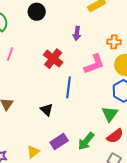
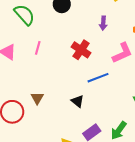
blue line: (68, 87) -> (98, 78), turned 65

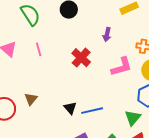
pink line: (38, 48) -> (39, 49), turned -40
blue line: (98, 78) -> (92, 111), moved

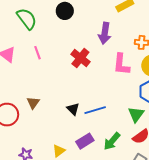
purple arrow: (107, 35) -> (105, 33), size x1.5
pink L-shape: (122, 67) -> (121, 64), turned 115

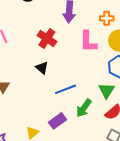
black triangle: (73, 109) -> (42, 68), moved
green arrow: (112, 141) -> (84, 108), moved

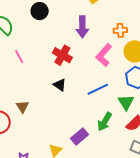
pink L-shape: (88, 42) -> (104, 55), turned 45
blue line: (65, 89) -> (98, 89), moved

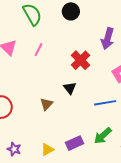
pink line: (19, 57) -> (39, 50), turned 40
brown triangle: (23, 107) -> (46, 104), moved

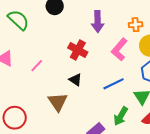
pink line: (39, 50) -> (37, 66), moved, turned 32
brown triangle: (46, 104) -> (58, 102), size x1.5

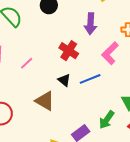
blue line: (114, 84) -> (90, 79), moved
brown triangle: (58, 102) -> (45, 101), turned -30

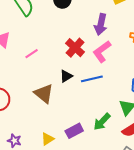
pink L-shape: (110, 53) -> (102, 52), moved
black triangle: (64, 80) -> (66, 76), turned 40

